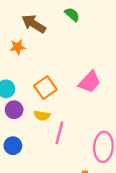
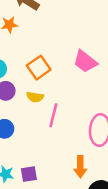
pink trapezoid: (90, 82) -> (85, 61), turned 85

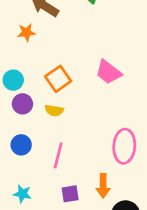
pink line: (53, 115) -> (58, 155), moved
purple square: (29, 174) -> (70, 194), moved

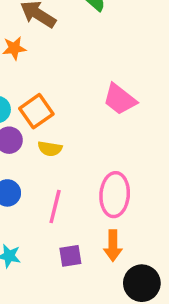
orange square: (58, 79) -> (36, 111), moved
pink ellipse: (124, 146) -> (115, 195), moved

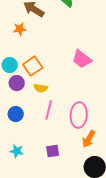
pink line: (55, 207) -> (49, 110), moved
orange arrow: (113, 246) -> (89, 139), moved, turned 30

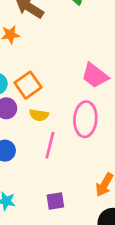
pink ellipse: (79, 115) -> (85, 119), moved

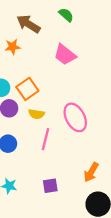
pink trapezoid: (95, 76) -> (65, 55), moved
pink ellipse: (85, 119) -> (75, 117), turned -32

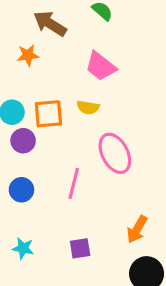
orange square: (27, 89) -> (48, 114), turned 30
yellow semicircle: (36, 114) -> (88, 107), moved

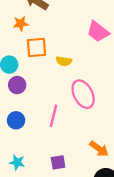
pink trapezoid: (101, 66) -> (98, 32), moved
orange square: (48, 114) -> (36, 48), moved
orange arrow: (137, 229) -> (99, 149), turned -84

